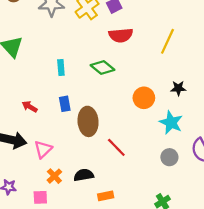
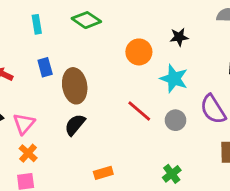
red line: (116, 147) -> (139, 111), moved
black semicircle: (84, 175) -> (75, 125), moved, turned -36
orange cross: (54, 176) -> (28, 153), moved

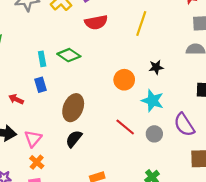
green diamond: (86, 20) -> (69, 55), moved
blue rectangle: (45, 67) -> (40, 85), moved
brown ellipse: (75, 86) -> (73, 108), turned 32

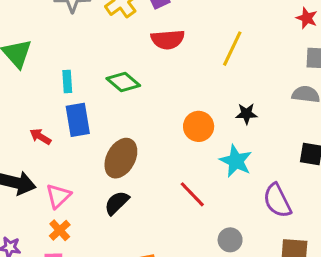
cyan rectangle: (42, 59) -> (67, 82), moved
blue rectangle: (40, 85) -> (78, 120), size x1.5
gray circle: (154, 134) -> (230, 240), moved

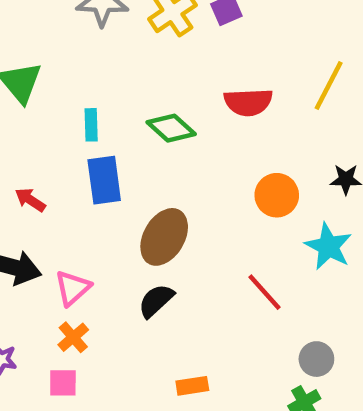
red semicircle: (168, 39) -> (248, 102), moved
red arrow: (40, 137) -> (30, 200), moved

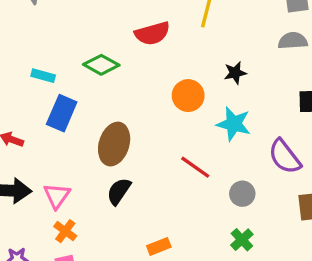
cyan rectangle: (91, 125) -> (43, 76), turned -60
blue rectangle: (104, 180) -> (62, 113), turned 44
gray circle: (316, 359) -> (242, 194), moved

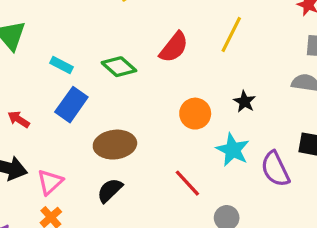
red semicircle: (152, 33) -> (174, 47), turned -48
black star: (235, 73) -> (244, 102), turned 30
brown ellipse: (114, 144) -> (115, 145), turned 54
purple semicircle: (285, 157) -> (275, 169), moved

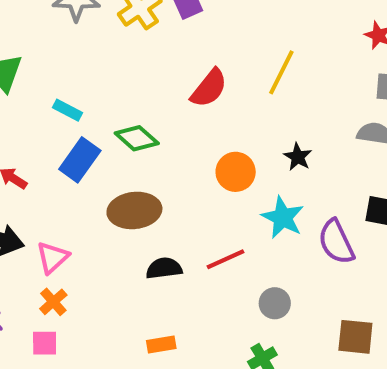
green diamond: (119, 67) -> (137, 138), moved
red line: (187, 183) -> (225, 259), turned -72
black semicircle: (110, 190) -> (164, 268), moved, turned 36

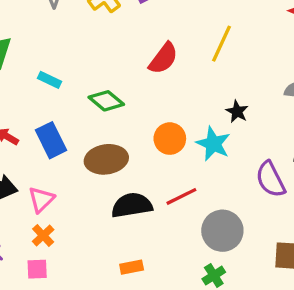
blue rectangle: (80, 160) -> (51, 140), moved, turned -60
orange circle: (236, 172) -> (170, 139), moved
cyan star: (283, 218) -> (213, 144), moved
black semicircle: (164, 268) -> (132, 205), size x1.4
gray circle: (275, 303) -> (222, 231), size x1.6

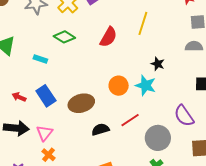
green diamond: (106, 101) -> (64, 37), moved
purple semicircle: (271, 179) -> (184, 116), moved
black semicircle: (132, 205) -> (100, 129), size x0.7

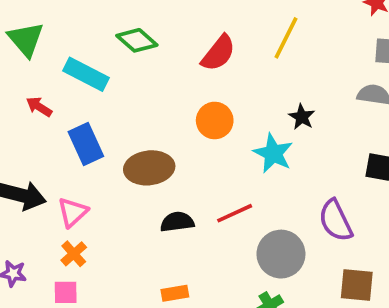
cyan rectangle: (40, 59) -> (86, 74), size x1.6
orange circle: (119, 86) -> (215, 120), moved
red arrow: (19, 97) -> (39, 107), moved

